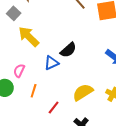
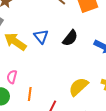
black semicircle: (68, 50) -> (70, 38), moved
blue triangle: (51, 63) -> (41, 36), moved, turned -35

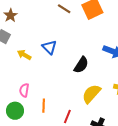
black semicircle: (70, 38) -> (81, 65), moved
yellow arrow: (15, 42) -> (24, 55), size x0.6

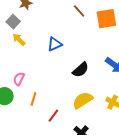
blue triangle: (49, 47) -> (55, 44), turned 35
yellow arrow: (24, 55) -> (19, 40), moved

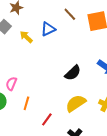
yellow arrow: (19, 40) -> (26, 37), moved
blue triangle: (55, 44) -> (48, 29), moved

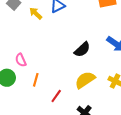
pink semicircle: (11, 84) -> (21, 60), turned -48

